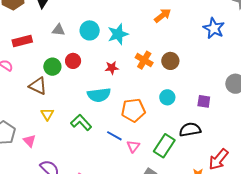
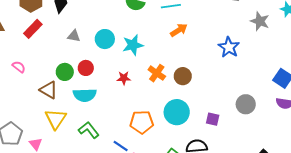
red rectangle: (22, 41) -> (33, 29), moved, turned -36
cyan semicircle: (99, 95) -> (85, 95), moved
cyan circle: (167, 97) -> (177, 112), size x1.6
yellow triangle: (47, 114) -> (56, 119), size x1.6

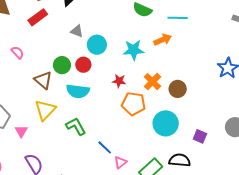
orange arrow: (179, 30) -> (163, 40), moved
cyan circle: (105, 39) -> (97, 45), moved
orange pentagon: (142, 122) -> (133, 104), moved

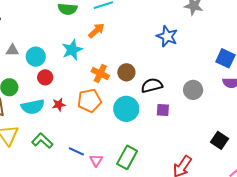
red circle: (83, 65) -> (45, 77), moved
red star: (119, 81) -> (59, 105), moved
black semicircle: (180, 160) -> (152, 85), moved

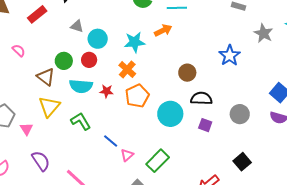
brown circle: (126, 72) -> (187, 73), moved
orange cross: (100, 74) -> (127, 69), moved
red circle: (45, 77) -> (89, 60), moved
orange pentagon: (89, 101) -> (137, 96), turned -30
black square: (219, 140) -> (242, 162), moved

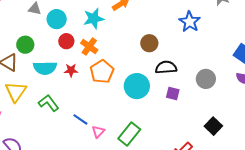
red circle: (89, 60) -> (66, 41), moved

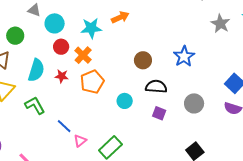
blue star: (190, 22) -> (184, 56), moved
green circle: (25, 45) -> (15, 36), moved
cyan semicircle: (45, 68) -> (36, 70), turned -80
cyan circle: (137, 86) -> (125, 101), size x0.6

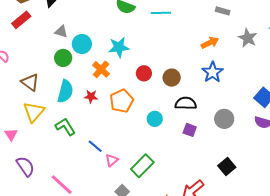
orange arrow: (120, 17) -> (210, 43), moved
green circle: (15, 36) -> (63, 58), moved
red circle: (61, 47) -> (144, 73), moved
orange cross: (83, 55) -> (101, 69), moved

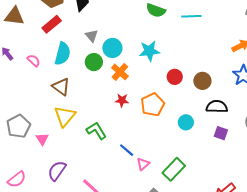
gray triangle: (61, 32) -> (92, 36), turned 32
orange cross: (101, 69) -> (120, 72), moved
cyan semicircle: (65, 91) -> (63, 54), moved
purple semicircle: (25, 166) -> (57, 171), turned -110

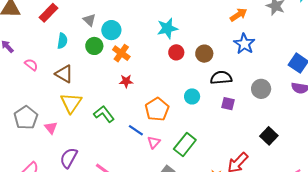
cyan star: (149, 51) -> (167, 28), moved
cyan semicircle: (63, 54) -> (62, 41), size x0.7
pink semicircle: (34, 61) -> (31, 65), moved
orange pentagon: (153, 105) -> (157, 109), moved

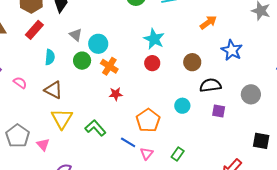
orange arrow: (238, 15) -> (208, 22), moved
cyan star: (167, 28) -> (154, 39), turned -30
red circle: (176, 52) -> (152, 63), moved
black square: (269, 136) -> (261, 141), turned -30
green rectangle: (185, 144) -> (178, 154), size x0.6

